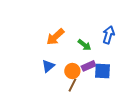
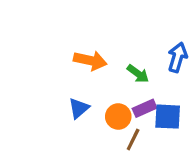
orange arrow: (55, 37) -> (90, 61), turned -126
brown line: (72, 85) -> (133, 140), moved

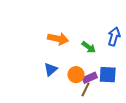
purple rectangle: (145, 108) -> (90, 78), moved

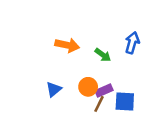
blue triangle: (51, 69) -> (54, 89), moved
blue square: (108, 75) -> (125, 102), moved

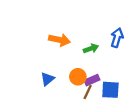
green arrow: (103, 55) -> (91, 49), turned -56

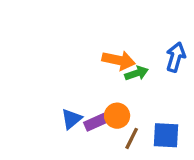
orange arrow: (59, 40) -> (119, 60), moved
purple rectangle: (92, 80) -> (96, 122), moved

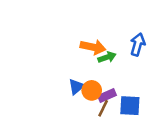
blue triangle: (71, 119) -> (76, 87), moved
purple rectangle: (96, 122) -> (107, 96), moved

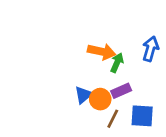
green arrow: (107, 57) -> (117, 63), turned -48
purple rectangle: (107, 96) -> (121, 91), moved

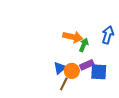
blue square: (142, 116) -> (99, 72), moved
brown line: (113, 119) -> (64, 84), moved

